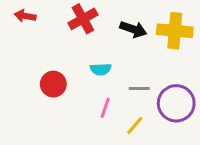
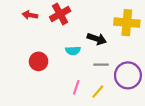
red arrow: (25, 16) -> (30, 15), moved
black arrow: (133, 29) -> (97, 39), moved
pink line: (105, 108) -> (76, 87), moved

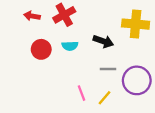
cyan semicircle: (73, 51) -> (70, 46), moved
red circle: (39, 61) -> (41, 49), moved
pink line: (76, 87) -> (81, 93), turned -40

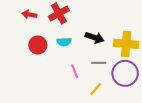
yellow cross: (136, 24) -> (126, 44), moved
pink line: (81, 93) -> (75, 71), moved

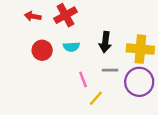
black arrow: (95, 38) -> (105, 42), turned 78
yellow line: (96, 89) -> (96, 98), moved

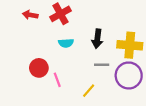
red circle: (42, 50) -> (39, 68), moved
pink line: (83, 79) -> (57, 80), moved

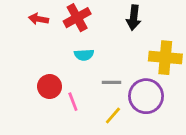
black arrow: (97, 39) -> (134, 18), moved
gray line: (102, 65) -> (112, 82), moved
purple circle: (129, 75) -> (146, 96), moved

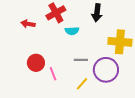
red arrow: (38, 19) -> (28, 24), moved
cyan semicircle: (84, 55) -> (72, 31), moved

